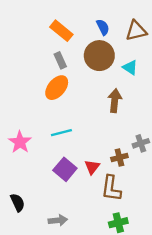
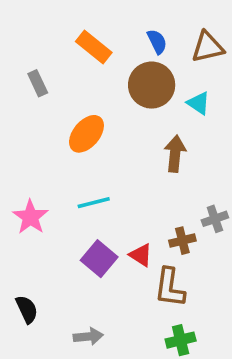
gray rectangle: (60, 60) -> (38, 83), moved
red triangle: (92, 167) -> (141, 255), turned -35

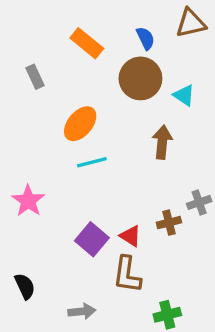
brown triangle: (208, 47) -> (191, 23), moved
cyan line: (94, 203) -> (92, 162), moved
brown L-shape: (170, 288) -> (127, 275), moved

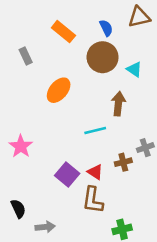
cyan line: (92, 162) -> (95, 130), moved
gray arrow: (82, 311) -> (45, 227), moved

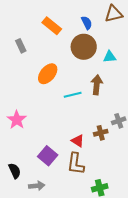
cyan triangle: (134, 69) -> (110, 57), turned -40
cyan line: (95, 130) -> (73, 95), moved
purple square: (67, 174) -> (48, 156), moved

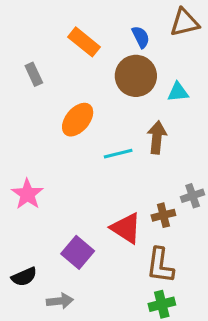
red triangle: (78, 141) -> (126, 228), size x1.5
brown L-shape: (76, 164) -> (160, 265), moved
black semicircle: (15, 171) -> (24, 277), turned 91

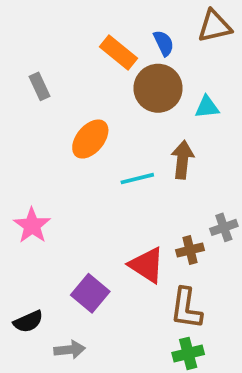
orange rectangle: (84, 42) -> (119, 52), moved

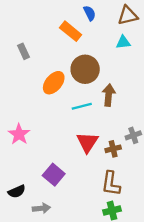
blue semicircle: (164, 43) -> (90, 13), moved
brown circle: (158, 88) -> (85, 69), moved
cyan triangle: (207, 107) -> (123, 42), moved
red triangle: (147, 265) -> (87, 142), moved, turned 30

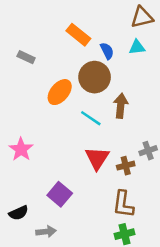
blue semicircle: (90, 13) -> (107, 51), moved
gray rectangle: (23, 51) -> (26, 57), turned -40
cyan line: (82, 106) -> (91, 118), turned 48

